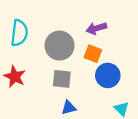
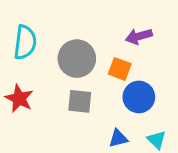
purple arrow: (96, 28) -> (139, 36), moved
blue triangle: (69, 108) -> (118, 138), moved

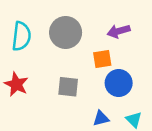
gray circle: (77, 59) -> (66, 32), moved
orange square: (120, 69) -> (102, 59), turned -30

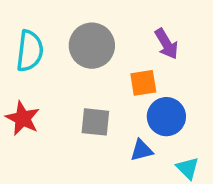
purple arrow: (119, 31) -> (166, 44), turned -105
blue triangle: (101, 118) -> (142, 150), moved

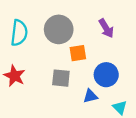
orange square: (143, 83) -> (78, 53), moved

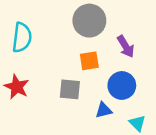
purple arrow: (106, 28) -> (126, 47), moved
gray circle: (59, 29) -> (89, 21), moved

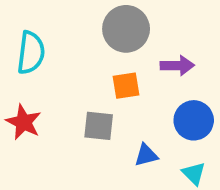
purple arrow: (126, 47) -> (177, 65), turned -60
blue circle: (122, 85) -> (194, 120), moved

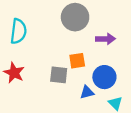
orange square: (126, 86) -> (77, 61), moved
blue circle: (194, 120) -> (104, 77), moved

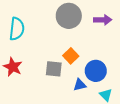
purple arrow: (106, 39) -> (103, 20), moved
orange square: (77, 61) -> (71, 56), turned -35

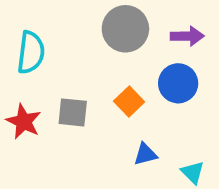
gray square: (54, 69) -> (73, 112), moved
blue circle: (96, 71) -> (178, 83), moved

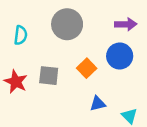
gray circle: (125, 29) -> (67, 24), moved
cyan semicircle: (31, 52) -> (21, 35), size x0.7

